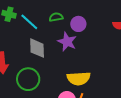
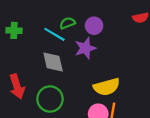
cyan line: (29, 22) -> (54, 34), moved
purple star: (67, 42) -> (85, 48), turned -30

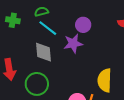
green semicircle: (67, 23) -> (42, 12), moved
yellow semicircle: (107, 87) -> (105, 80), moved, turned 100

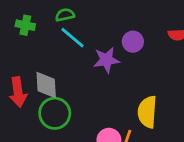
purple circle: (83, 25) -> (133, 42), moved
gray diamond: (43, 52) -> (46, 85), moved

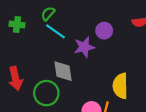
green semicircle: (65, 15) -> (48, 14), turned -32
gray diamond: (46, 85) -> (63, 71), moved

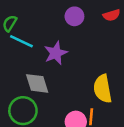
purple circle: (104, 31) -> (74, 16), moved

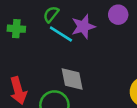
purple star: (56, 53) -> (83, 27), moved

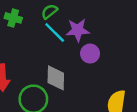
purple circle: (118, 15) -> (90, 54), moved

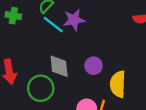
purple circle: (90, 54) -> (94, 66), moved

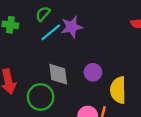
cyan line: (53, 25) -> (51, 32), turned -75

